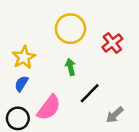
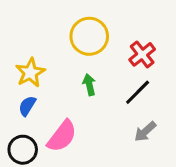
black line: (90, 93) -> (138, 92), moved
gray arrow: (115, 115) -> (145, 132), moved

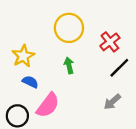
black line: (138, 92) -> (119, 68), moved
blue semicircle: (27, 106) -> (30, 82), moved, turned 84

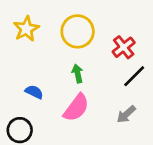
yellow star: (23, 56) -> (26, 29), moved
pink semicircle: (48, 105) -> (76, 108), moved

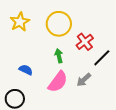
red cross: (124, 47) -> (85, 42), moved
gray arrow: (126, 114) -> (84, 80), moved

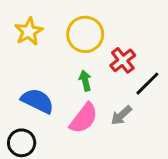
blue semicircle: (26, 70) -> (37, 101), size x1.6

